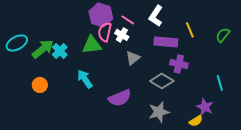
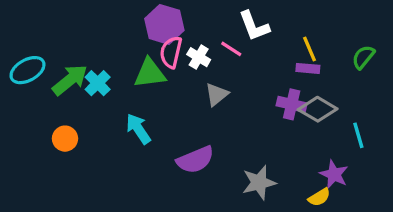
white L-shape: (156, 16) -> (254, 26), turned -55
pink line: (128, 20) -> (231, 49), moved
purple rectangle: (166, 42) -> (308, 68), moved, size x0.6
gray diamond: (162, 81) -> (318, 109), moved

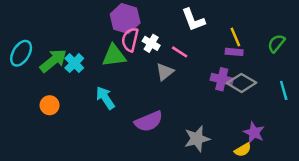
pink line: (231, 49) -> (180, 52), moved
cyan ellipse: (28, 70) -> (21, 53), turned -30
cyan line: (358, 135) -> (284, 90), moved

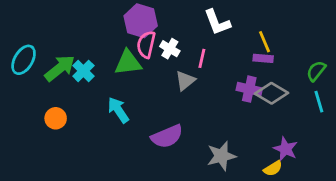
green semicircle: (276, 43) -> (316, 71), moved
pink line: (180, 52) -> (202, 58), turned 70

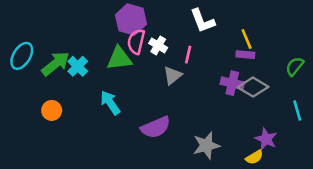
cyan line: (319, 102) -> (297, 110), moved

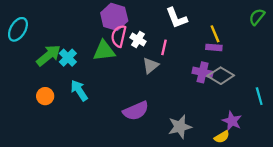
cyan ellipse: (22, 56) -> (18, 29), moved
green semicircle: (295, 66) -> (257, 17), moved
cyan arrow: (110, 103) -> (79, 90), moved

